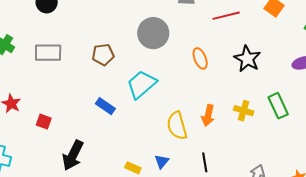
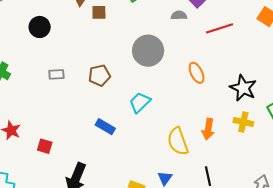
gray rectangle: (48, 53) -> (56, 74), moved, size x0.6
black star: (247, 59) -> (243, 88), moved
cyan trapezoid: (142, 84) -> (140, 102), size x0.7

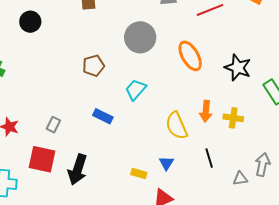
orange ellipse: (197, 73) -> (190, 56), size x1.4
gray rectangle: (56, 74) -> (53, 125), moved, turned -56
yellow cross: (243, 122) -> (233, 118), moved
red square: (45, 146) -> (42, 159), moved, size x1.8

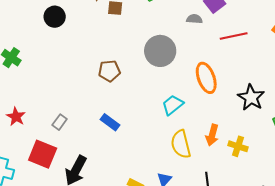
cyan trapezoid: (136, 90) -> (173, 105), moved

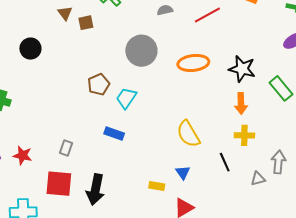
orange ellipse: (206, 78) -> (193, 63), turned -60
cyan trapezoid: (173, 105) -> (126, 98), moved
orange arrow: (212, 135) -> (241, 104), moved
yellow cross: (238, 146) -> (244, 135), moved

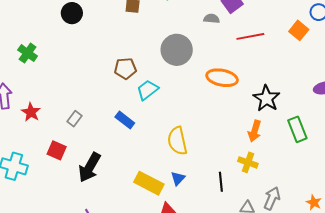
yellow semicircle: (188, 134) -> (177, 141), moved
red square: (59, 184) -> (57, 150), size x0.7
yellow rectangle: (157, 186) -> (149, 183), size x1.8

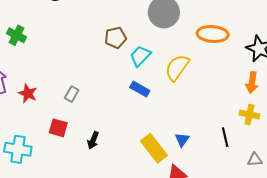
blue rectangle: (125, 120) -> (140, 89), moved
yellow semicircle: (177, 141) -> (177, 68), moved, turned 56
black arrow: (90, 167) -> (93, 140), size x0.6
yellow rectangle: (149, 183) -> (154, 148), turned 32

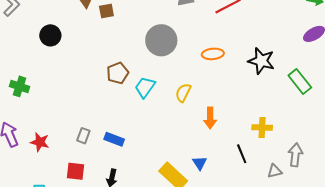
orange ellipse: (213, 34) -> (213, 54), size x0.7
yellow semicircle: (177, 68) -> (183, 93), size x0.7
orange arrow: (252, 83) -> (210, 118), moved
blue rectangle: (140, 89) -> (114, 139), moved

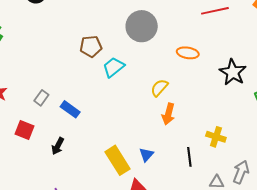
yellow semicircle: (183, 93) -> (159, 88), moved

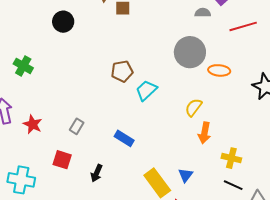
gray circle: (142, 26) -> (190, 52), moved
blue rectangle: (70, 109) -> (124, 138), moved
yellow cross: (216, 137) -> (231, 158), moved
black line: (189, 157) -> (233, 185), moved, turned -54

